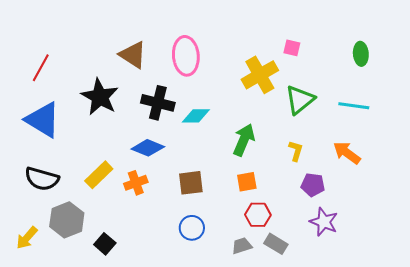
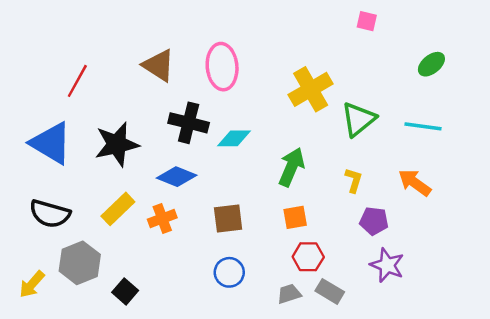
pink square: (292, 48) -> (367, 21), moved
green ellipse: (361, 54) -> (431, 64), turned 55
red line: (41, 68) -> (77, 81), moved
black star: (100, 97) -> (117, 144), moved, turned 30

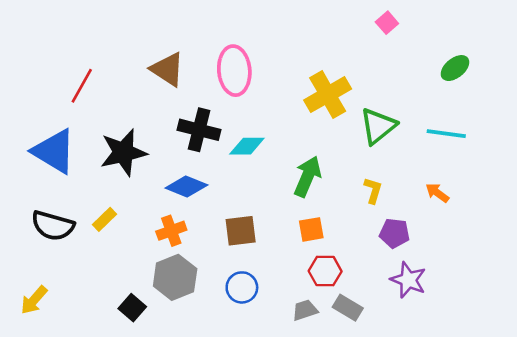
pink square: (367, 21) -> (387, 23), turned 36
orange arrow: (415, 183) -> (437, 193), size x0.7
yellow rectangle: (118, 209) -> (104, 219), moved, size x0.7
gray hexagon: (80, 263) -> (175, 277), moved

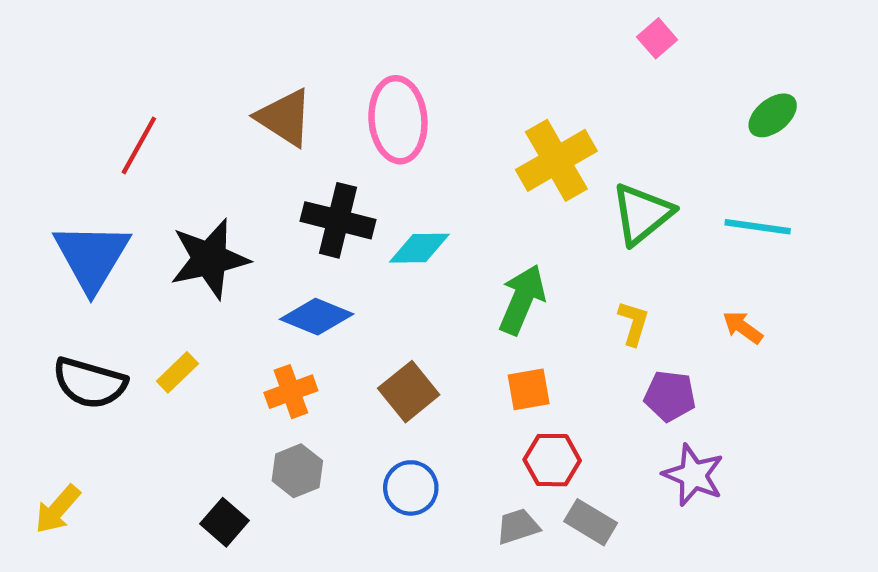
blue triangle: (54, 151) -> (92, 257), turned 30
brown square: (241, 231) -> (409, 392), turned -32
gray hexagon: (175, 277) -> (297, 471), size x0.7

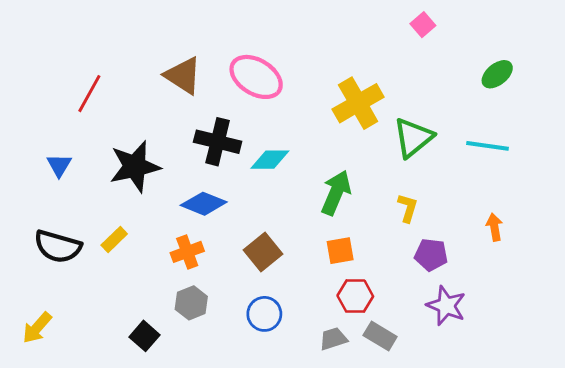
pink ellipse: (398, 120) -> (256, 77), turned -54
blue triangle: (92, 257) -> (59, 165), size x0.5
orange arrow: (743, 327) -> (494, 227), moved, turned 44

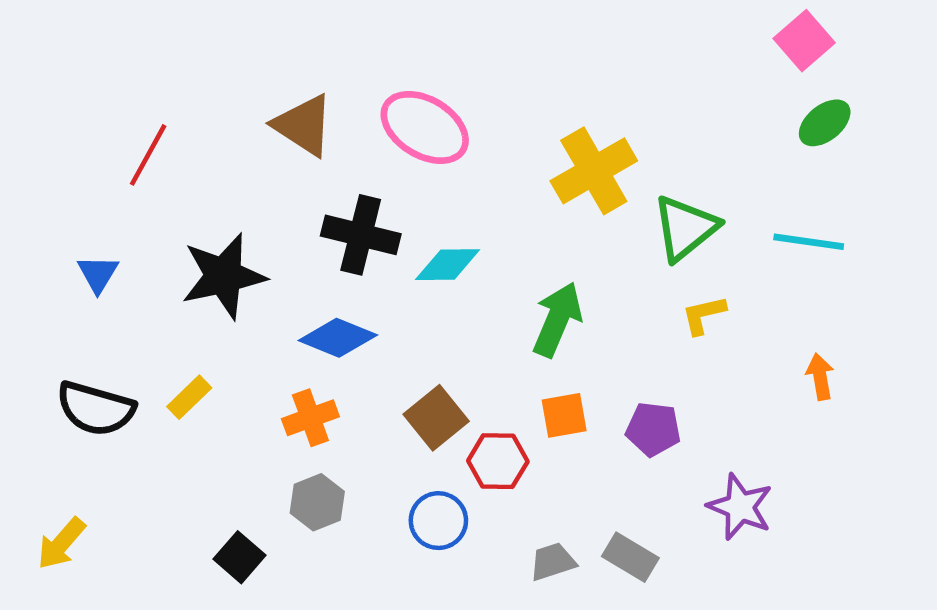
pink square: (423, 25) -> (804, 41), moved, size x1.4
yellow L-shape: (408, 208) -> (704, 315), moved, turned -120
purple pentagon: (431, 255) -> (653, 429), moved
red hexagon: (355, 296) -> (498, 461), moved

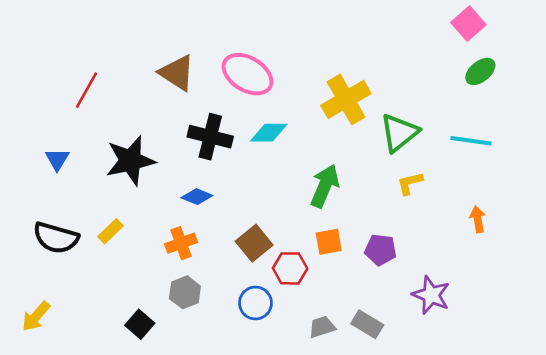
cyan diamond: (448, 265) -> (269, 133), moved
blue diamond: (338, 338) -> (197, 197), size x0.7

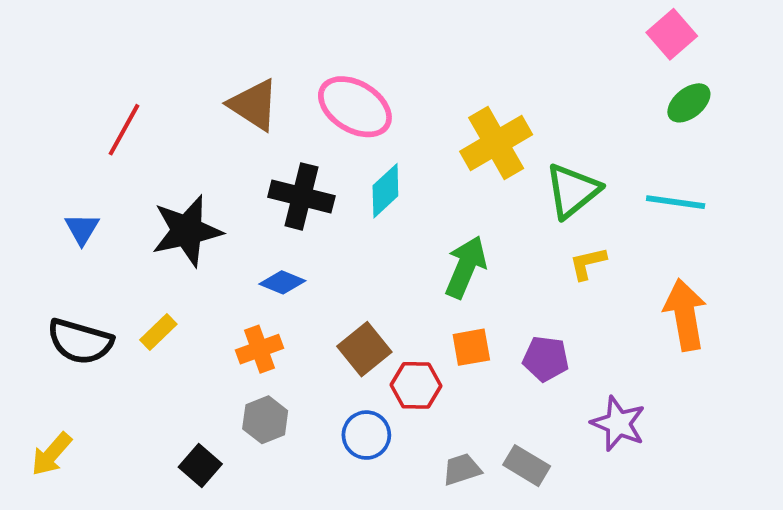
cyan diamond: (269, 133) -> (385, 191), turned -42
orange arrow: (478, 219) -> (685, 315), size x1.8

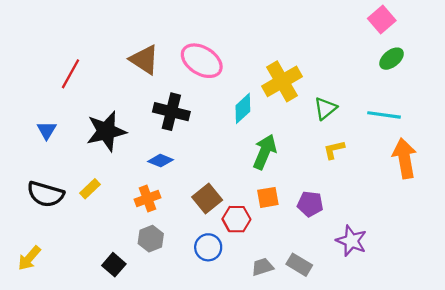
cyan diamond: (385, 191) -> (243, 108), moved
green triangle: (572, 191) -> (325, 108), size x0.7
orange arrow: (685, 315) -> (405, 158), moved

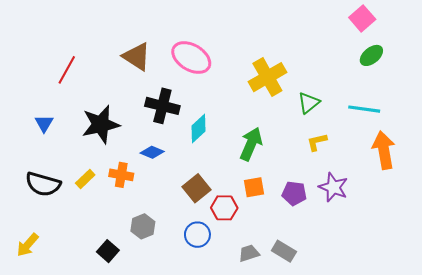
cyan diamond: (243, 108) -> (198, 129), moved
orange cross: (147, 198) -> (121, 175), moved, turned 30
purple star: (351, 241) -> (333, 187), moved

